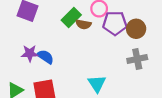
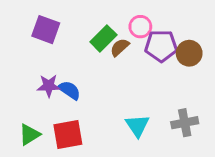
brown semicircle: (83, 24) -> (120, 47), turned 128
gray cross: (137, 59) -> (185, 123), moved

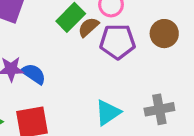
purple pentagon: (161, 46) -> (117, 42), moved
cyan triangle: (137, 126) -> (108, 113), turned 30

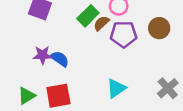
gray cross: (159, 109) -> (168, 88), moved, turned -30

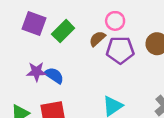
green rectangle: (88, 16) -> (63, 31), moved

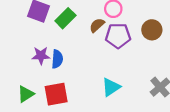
blue semicircle: (54, 75) -> (57, 59), turned 60

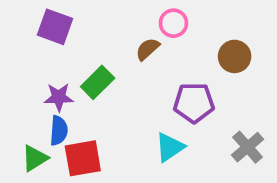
green rectangle: (65, 18) -> (98, 82), moved
purple pentagon: (118, 36) -> (194, 103), moved
blue semicircle: (57, 59) -> (59, 131), moved

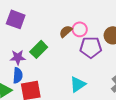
pink circle: (173, 23) -> (80, 29), moved
purple pentagon: (194, 103) -> (91, 47), moved

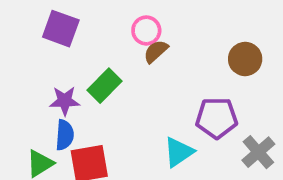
pink circle: (80, 29) -> (146, 30), moved
purple pentagon: (91, 47) -> (217, 118), moved

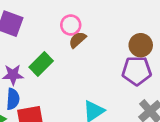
purple pentagon: (217, 118) -> (137, 71), moved

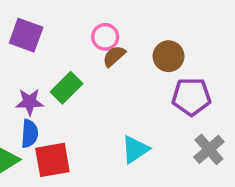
brown circle: (141, 45) -> (168, 56), moved

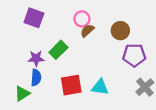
cyan triangle: (135, 149) -> (100, 87), turned 42
red square: (52, 160) -> (71, 85), moved

